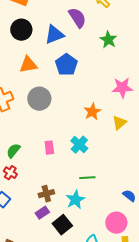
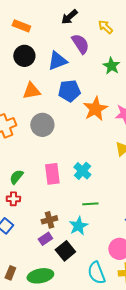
blue pentagon: (66, 65) -> (69, 91), turned 30
orange star: (92, 112) -> (95, 109), moved, size x1.4
pink rectangle: (49, 148) -> (52, 174), size x1.5
red cross: (10, 173) -> (13, 199), turned -32

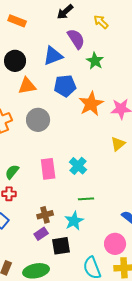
black circle: (24, 56) -> (15, 61), moved
green star: (111, 66) -> (95, 61), moved
black square: (65, 251) -> (61, 246), turned 30

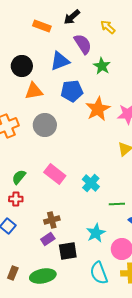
orange rectangle: (17, 21) -> (42, 26), moved
cyan cross: (78, 166) -> (91, 183), moved
pink rectangle: (48, 169) -> (55, 174), turned -45
green line: (86, 199) -> (117, 204), moved
cyan star: (74, 221) -> (96, 233), moved

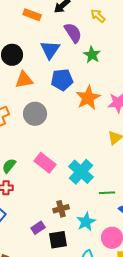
blue triangle: (60, 61) -> (50, 50), turned -35
cyan cross: (91, 183) -> (81, 172), size x1.4
brown cross: (52, 220) -> (61, 209), moved

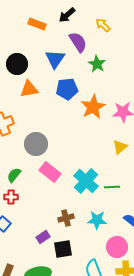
gray circle: (35, 114) -> (36, 144), moved
green line: (107, 193) -> (112, 187), moved
cyan star: (86, 222) -> (97, 220), moved, turned 30

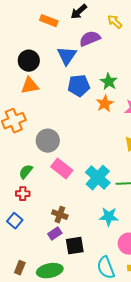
purple semicircle: (78, 42) -> (90, 39), turned -80
green star: (97, 64) -> (109, 82), moved
orange triangle: (29, 89) -> (30, 86), moved
orange star: (93, 107) -> (105, 104), size x0.7
brown cross: (66, 218) -> (60, 215), moved, turned 35

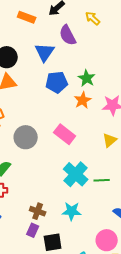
purple semicircle: (90, 39) -> (68, 35), turned -95
pink rectangle: (62, 169) -> (65, 134), moved
cyan star: (109, 217) -> (72, 211), moved
purple rectangle: (55, 234) -> (33, 230), turned -32

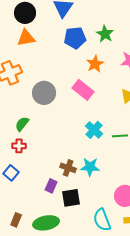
orange star: (83, 100) -> (95, 64), moved
cyan cross: (76, 174) -> (94, 130), size x0.7
brown cross: (38, 211) -> (68, 168), moved

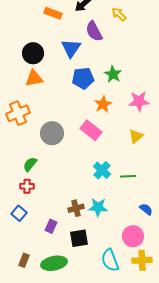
brown cross: (68, 168) -> (76, 208), turned -35
purple rectangle: (51, 186) -> (51, 226), moved

